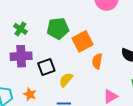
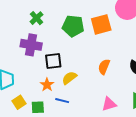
orange square: (83, 41) -> (101, 24), moved
orange star: (30, 94) -> (47, 85), moved

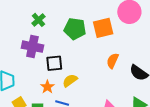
orange semicircle: (104, 67) -> (113, 61), moved

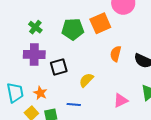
yellow semicircle: (70, 81) -> (86, 80), moved
orange star: (47, 87) -> (40, 93), moved

